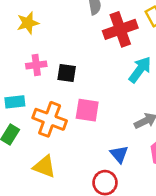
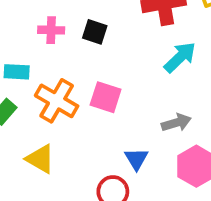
black square: (67, 73) -> (95, 32), moved

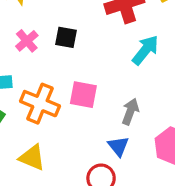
pink cross: (51, 30) -> (27, 41), turned -35
gray arrow: (176, 123) -> (130, 112), moved, turned -45

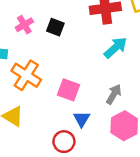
pink square: (83, 95) -> (69, 90), moved
gray arrow: (130, 112) -> (114, 94), moved

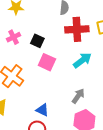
pink square: (69, 90) -> (47, 62), moved
blue triangle: (82, 119) -> (42, 110), moved, turned -40

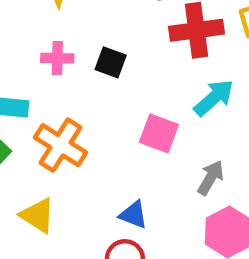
pink cross: (14, 37) -> (57, 58), turned 32
pink square: (47, 62) -> (159, 133), moved

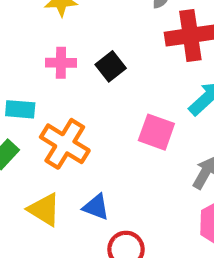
black square: (111, 62) -> (111, 66), turned 32
blue triangle: (133, 215) -> (96, 207), moved

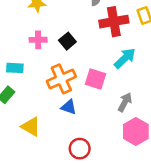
orange cross: (65, 144) -> (61, 79), moved, turned 36
blue triangle: (96, 207) -> (69, 107), moved

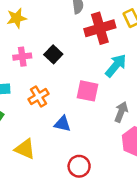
orange cross: (61, 79) -> (39, 96), moved, size x0.7

